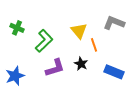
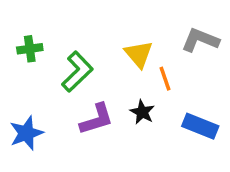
green cross: (17, 28) -> (30, 49), turned -32

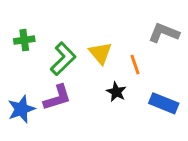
yellow triangle: (139, 54) -> (100, 53), moved
purple L-shape: (97, 119) -> (57, 98), moved

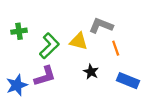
gray L-shape: (164, 33) -> (101, 26), moved
yellow triangle: (100, 53) -> (79, 41), turned -36
orange line: (135, 65) -> (116, 48), moved

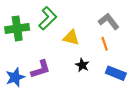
gray L-shape: (101, 26) -> (109, 21), moved, turned 30
green cross: (19, 31) -> (17, 28), size x1.6
green L-shape: (49, 46) -> (48, 18), moved

